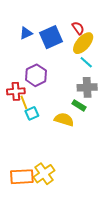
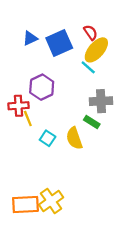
cyan line: (86, 62) -> (88, 67), moved
cyan square: (32, 113) -> (48, 138), moved, turned -32
yellow semicircle: (64, 119) -> (74, 138), turned -126

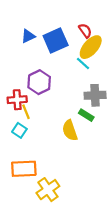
cyan square: (48, 138) -> (19, 130), moved
orange rectangle: (25, 204) -> (24, 169), moved

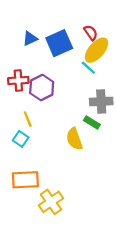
red cross: (17, 100) -> (18, 80), moved

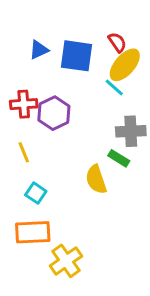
blue square: (59, 43) -> (77, 56), turned 32
yellow line: (28, 119) -> (24, 152), moved
cyan square: (21, 139) -> (36, 193), moved

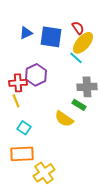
red cross: (24, 104) -> (18, 83), moved
yellow semicircle: (96, 179) -> (64, 119), turned -36

